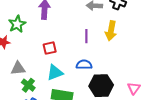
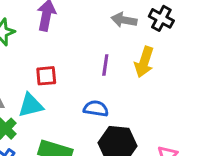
cyan triangle: (55, 73) -> (31, 105), moved

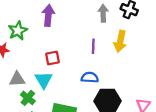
gray arrow: (124, 20) -> (103, 13), turned 84
cyan triangle: (31, 105) -> (44, 80), turned -42

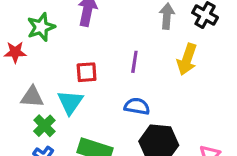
purple line: (93, 46) -> (134, 62), moved

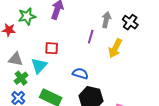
purple line: (134, 62) -> (91, 37), moved

